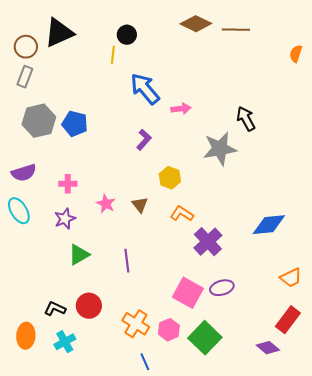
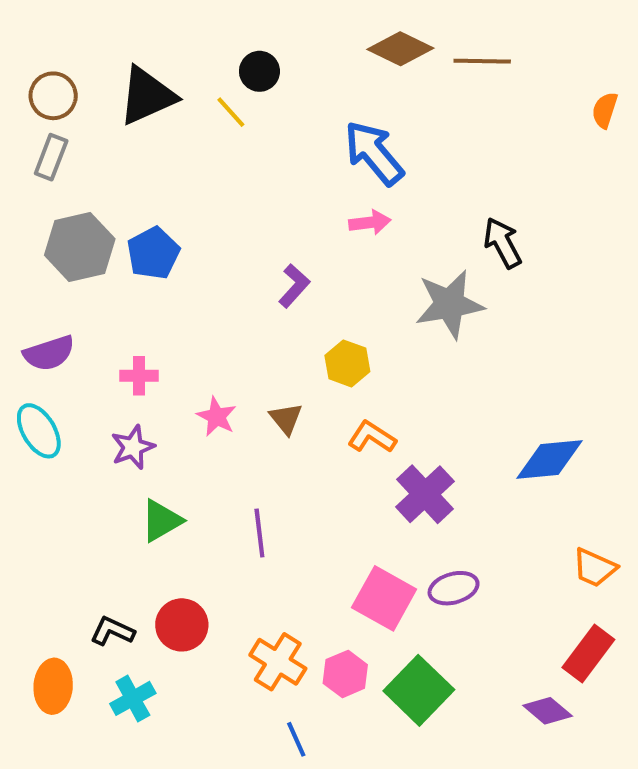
black triangle: (59, 33) -> (147, 96), moved
yellow line: (113, 55) -> (231, 112), turned -48
blue arrow: (145, 89) -> (374, 153), moved
blue pentagon: (75, 124) -> (153, 253), turned 30
orange trapezoid: (291, 278) -> (595, 568), turned 50

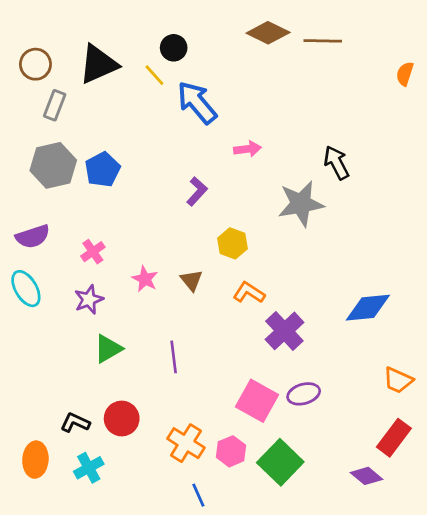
blue arrow: (374, 153) -> (197, 102), moved
gray rectangle: (51, 157) -> (55, 105), moved
pink cross: (139, 376) -> (93, 252), turned -35

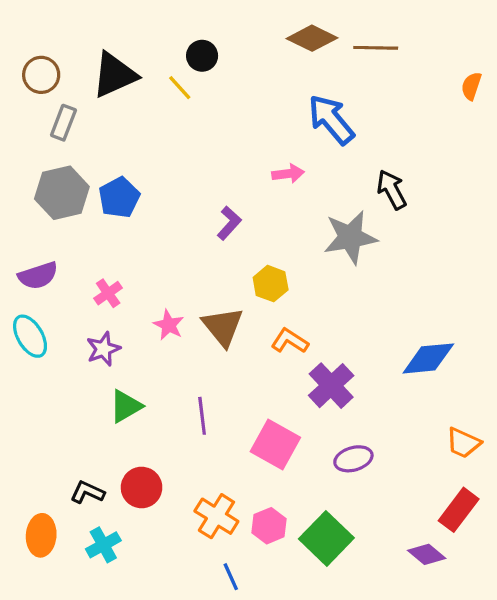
blue arrow: (197, 102) -> (331, 119), moved
brown triangle: (191, 280) -> (223, 327), size x1.6
pink square: (257, 401) -> (275, 444), moved

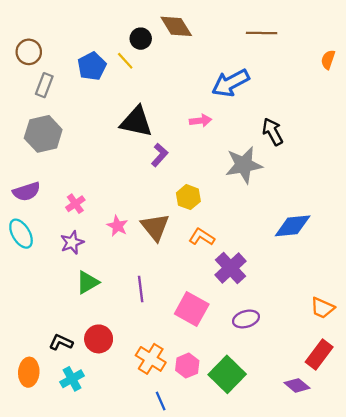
brown diamond: (312, 38) -> (176, 26), moved, turned 32
black triangle: (114, 75) -> (136, 122), moved, turned 36
blue arrow: (331, 119) -> (230, 83), turned -78
blue pentagon: (119, 198) -> (92, 66), moved
blue diamond: (428, 358) -> (293, 226), moved

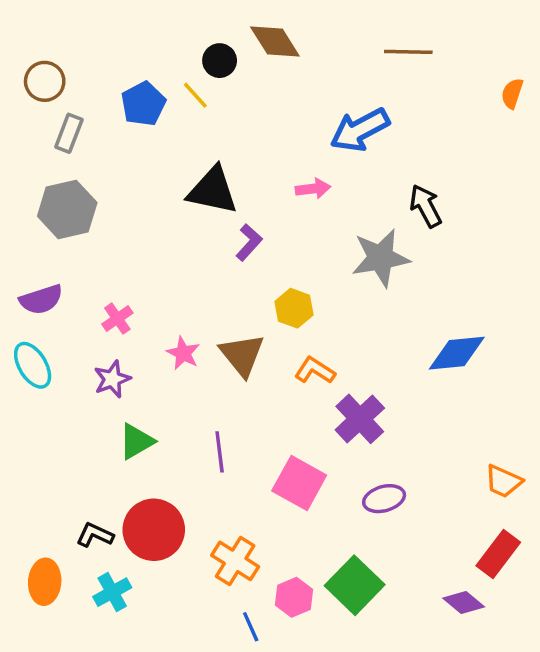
red circle: (99, 339) -> (154, 530), size x1.4
pink hexagon: (187, 366) -> (294, 597), moved

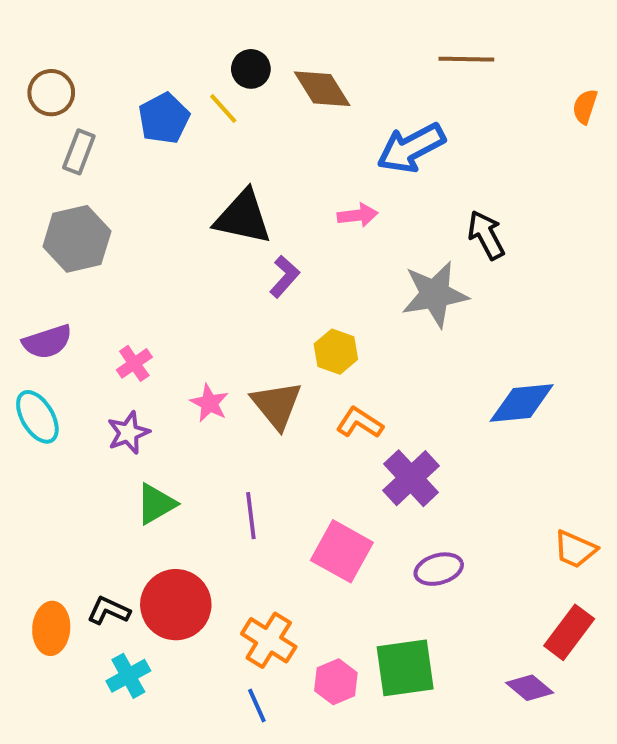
brown diamond: (275, 42) -> (322, 89), moved
orange ellipse: (45, 582) -> (51, 628), moved
green square: (355, 585) -> (405, 668), turned 38
blue line: (251, 627) -> (257, 705), moved

